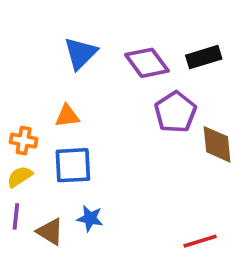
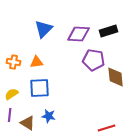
purple diamond: (147, 63) -> (79, 34), turned -50
purple pentagon: (175, 112) -> (94, 60), turned -30
orange cross: (24, 141) -> (14, 62), moved

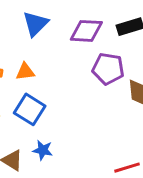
blue square: (40, 88) -> (30, 109), turned 35

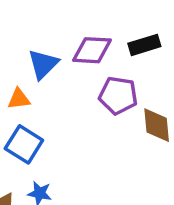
blue triangle: (35, 24) -> (43, 64), moved

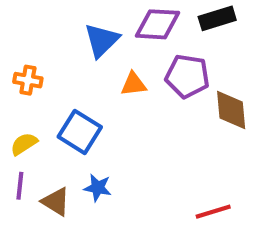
orange triangle: (19, 99) -> (134, 84), moved

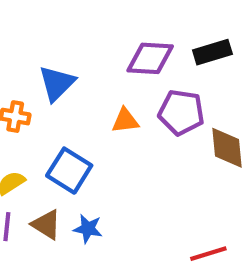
blue triangle: (102, 40) -> (57, 83), moved
brown triangle: (56, 202) -> (46, 225), moved

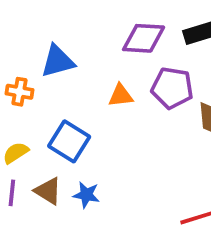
blue triangle: (57, 83) -> (58, 61), turned 30

